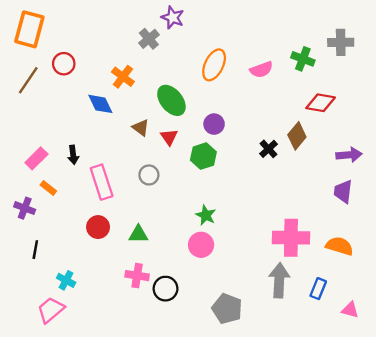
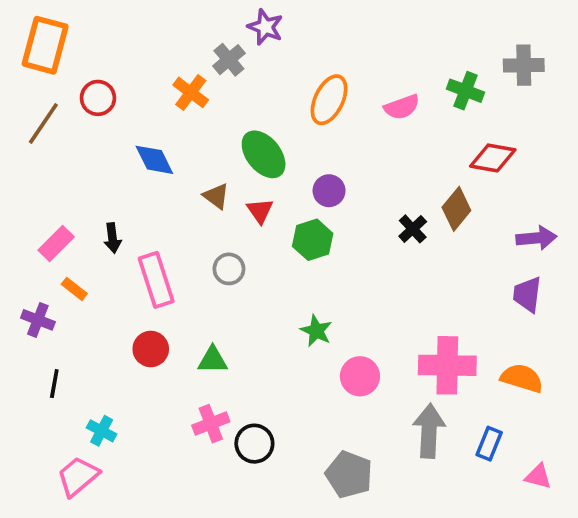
orange cross: (123, 77) -> (191, 92), moved
pink circle: (201, 245) -> (360, 376), moved
pink cross: (137, 276) -> (211, 424), turned -30

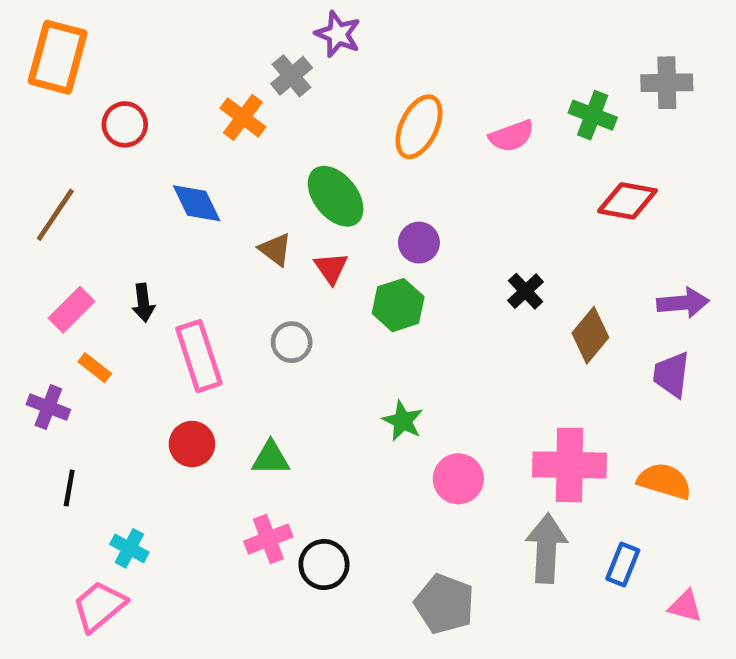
brown line: (43, 123) -> (55, 215), moved
brown diamond: (456, 209) -> (590, 335), moved

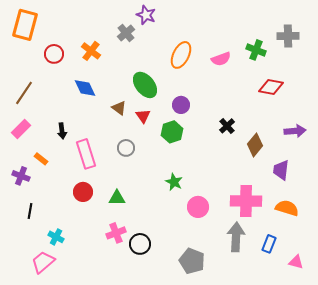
orange cross: (243, 117) -> (91, 51), moved
pink rectangle: (72, 310) -> (21, 129), moved
purple trapezoid: (671, 375) -> (281, 170), moved

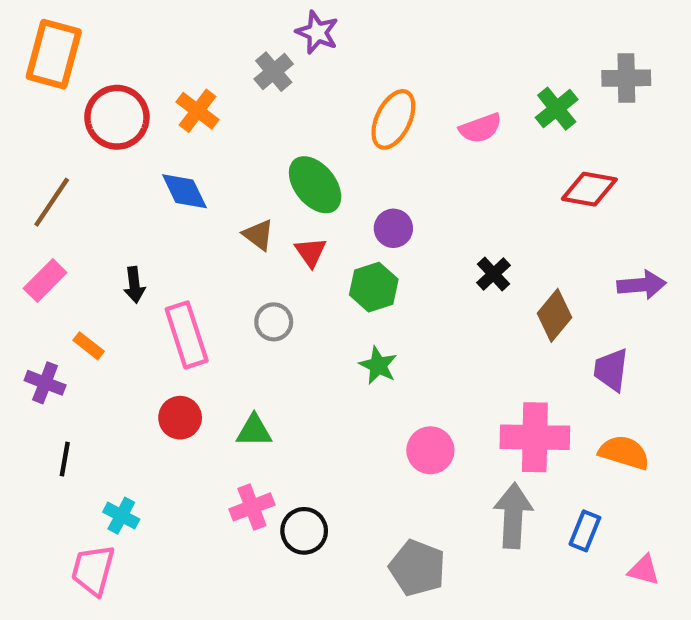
green cross: (256, 50) -> (557, 109), turned 30
red circle: (54, 54) -> (117, 117), size x1.5
green star: (174, 182) -> (378, 365), moved
pink trapezoid: (43, 262) -> (93, 570), turned -35

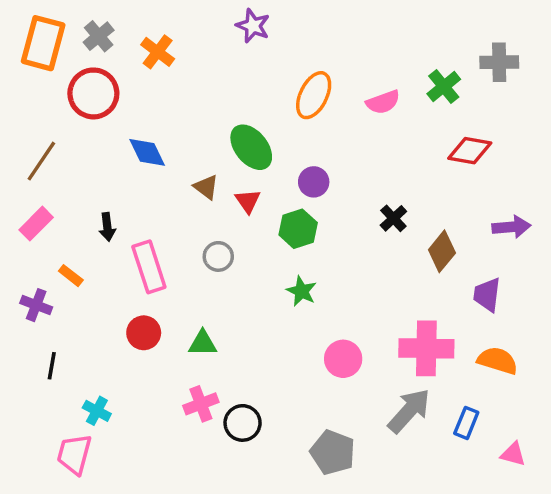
gray cross: (274, 72) -> (99, 36), moved
orange cross: (197, 111) -> (158, 52), moved
gray arrow: (513, 516) -> (409, 411), turned 39

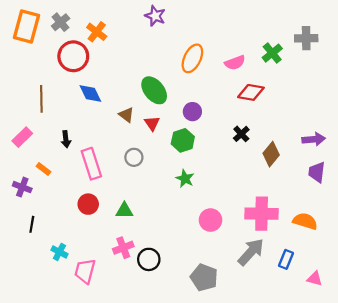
red circle: (93, 93) -> (73, 56), moved
red diamond: (470, 151) -> (251, 92), moved
brown line: (41, 161) -> (41, 99), moved, turned -35
purple trapezoid: (487, 295) -> (317, 172), moved
pink trapezoid: (74, 454) -> (85, 271), moved

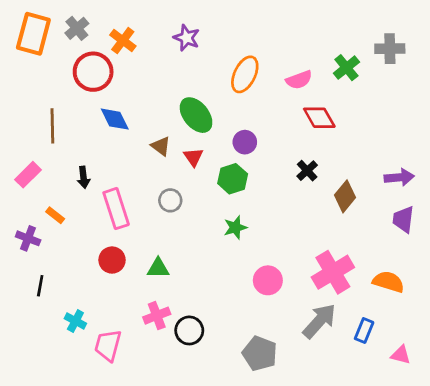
purple star: (155, 16) -> (187, 38), moved
red diamond: (251, 92) -> (319, 118), turned 50
green star: (185, 179) -> (235, 227), turned 30
pink cross: (262, 214) -> (333, 272), turned -32

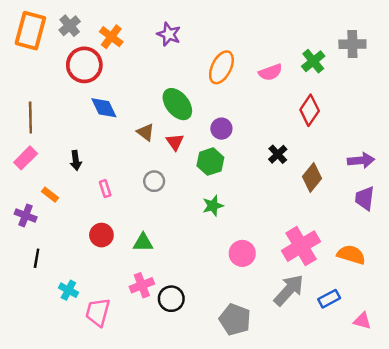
red diamond: (319, 118) -> (310, 110), moved, turned 64
brown line: (52, 126) -> (30, 118), moved
pink rectangle: (116, 209) -> (105, 189), size x0.5
blue rectangle: (364, 330) -> (329, 299), turned 40

